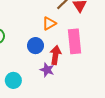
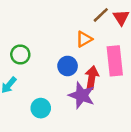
purple star: (47, 70) -> (82, 95), size x1.5

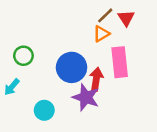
orange triangle: (84, 39) -> (101, 34), moved
blue circle: (68, 66) -> (72, 67), size x1.5

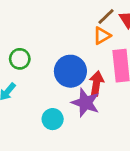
cyan circle: (44, 110) -> (53, 119), moved

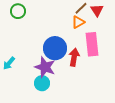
green circle: (20, 59) -> (18, 11), moved
purple star: (85, 103) -> (45, 67), moved

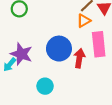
purple star: (45, 67) -> (21, 54), moved

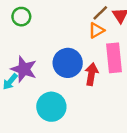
cyan circle: (45, 86) -> (51, 107), size x1.5

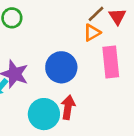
red arrow: (91, 74) -> (68, 107), moved

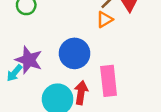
pink rectangle: (111, 62) -> (109, 81), moved

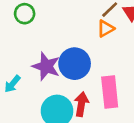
purple star: (29, 60) -> (46, 66), moved

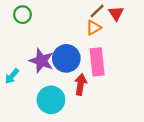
pink rectangle: (110, 92) -> (97, 62), moved
red arrow: (81, 104) -> (81, 84), moved

